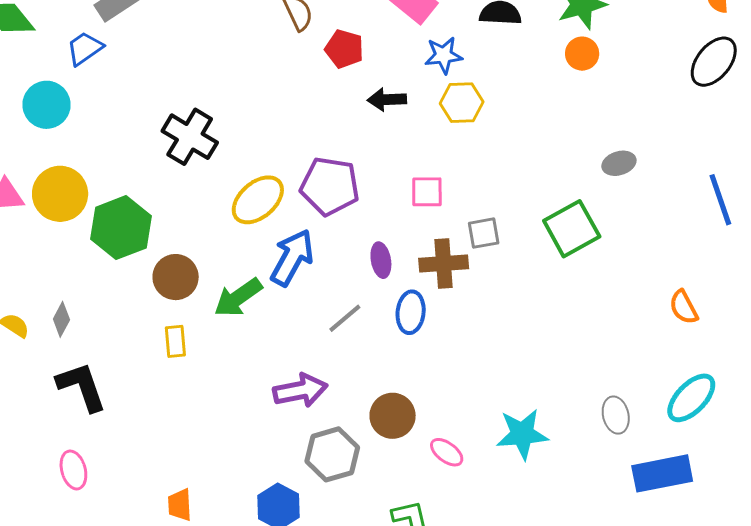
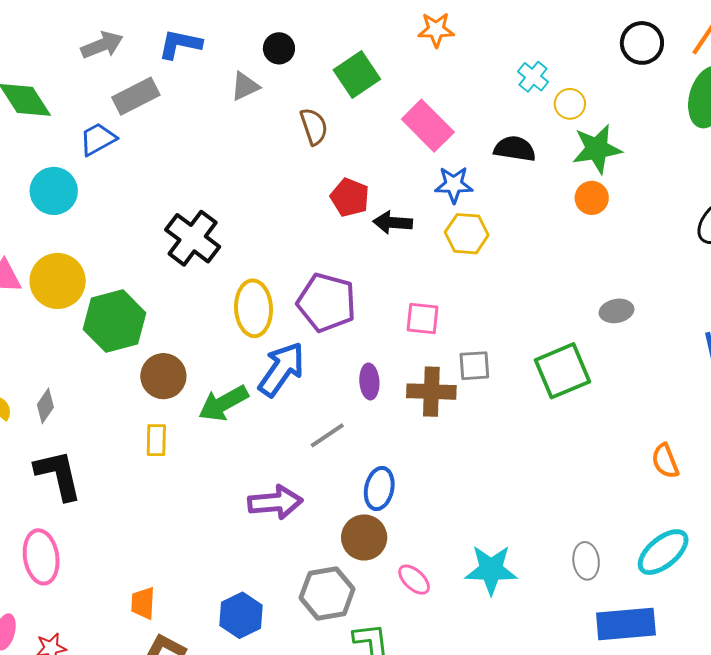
red pentagon: (344, 49) -> (350, 197), moved
yellow ellipse: (258, 200) -> (254, 308), turned -58
blue ellipse: (411, 312) -> (379, 489), moved
gray hexagon: (332, 454) -> (327, 593), moved
pink ellipse: (73, 470) -> (41, 557), size x1.4

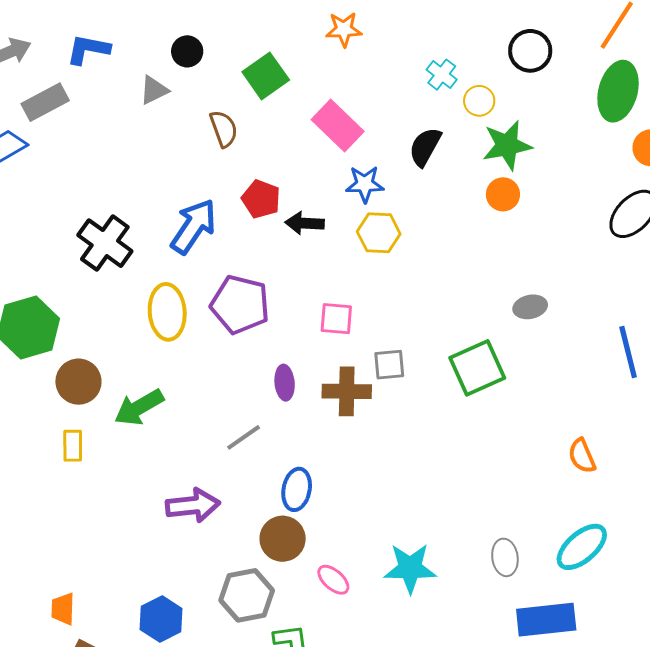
black circle: (642, 43) -> (530, 51), moved
black semicircle: (515, 149) -> (425, 147), turned -69
blue arrow: (281, 369) -> (194, 226), moved

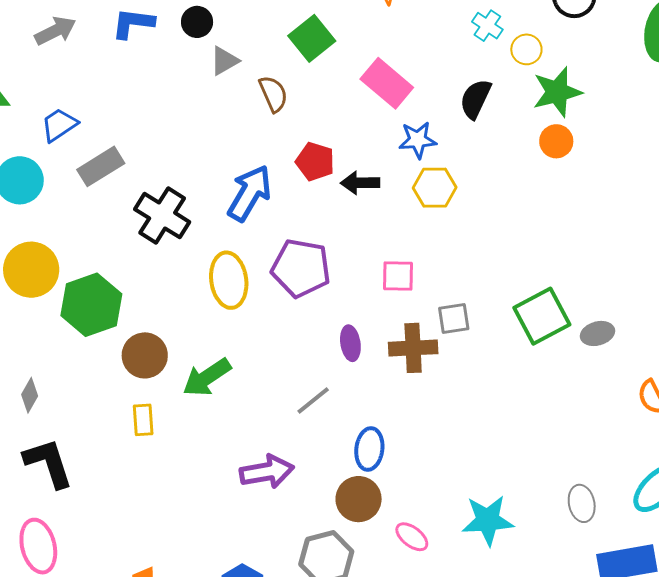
black circle: (187, 51) -> (197, 22), moved
gray triangle: (154, 90) -> (224, 61), moved
gray rectangle: (45, 102) -> (101, 166), moved
gray ellipse: (530, 307) -> (597, 333), moved

